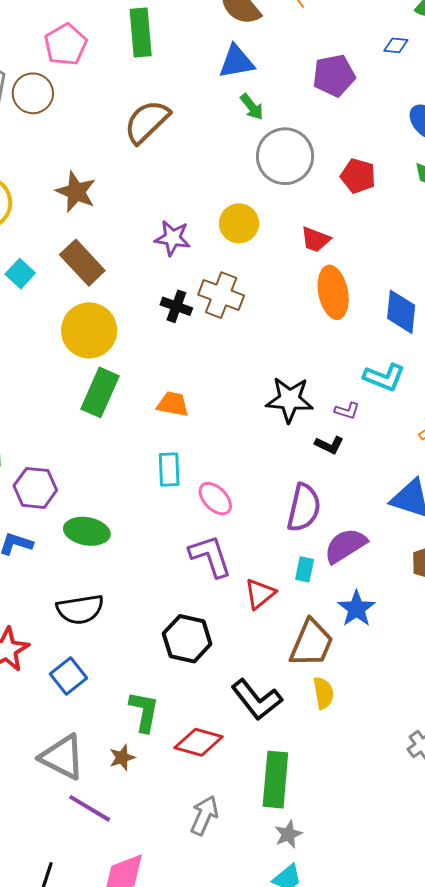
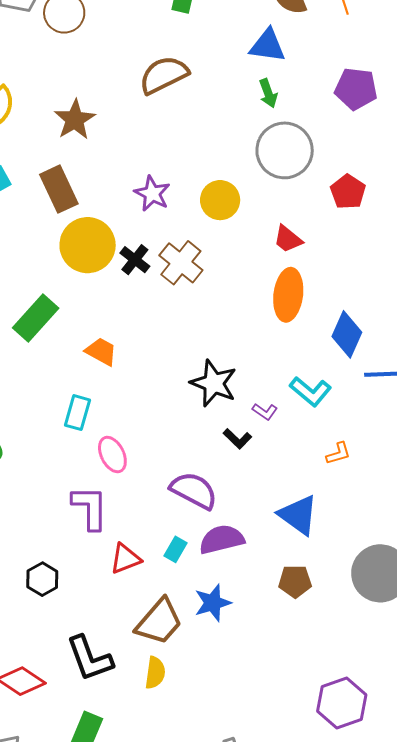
yellow circle: (89, 330) -> (88, 245), moved
purple semicircle: (304, 508) -> (194, 491), turned -93
black hexagon: (187, 639) -> (42, 579), size x0.7

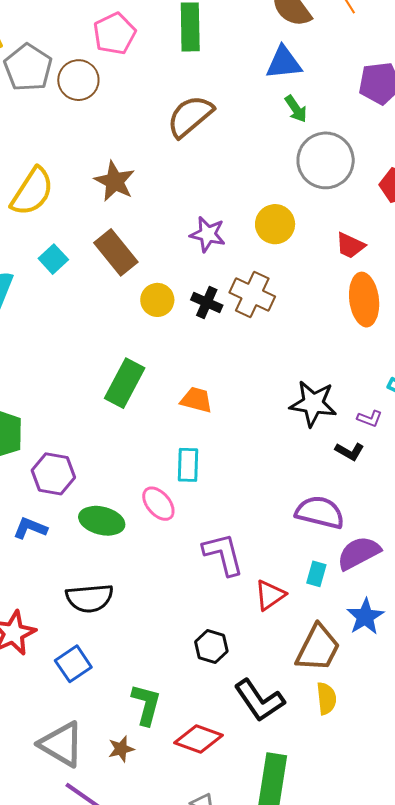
yellow circle: (88, 245) -> (157, 300), size x0.6
pink ellipse: (112, 454) -> (158, 504), moved
black hexagon: (42, 579) -> (211, 646), moved

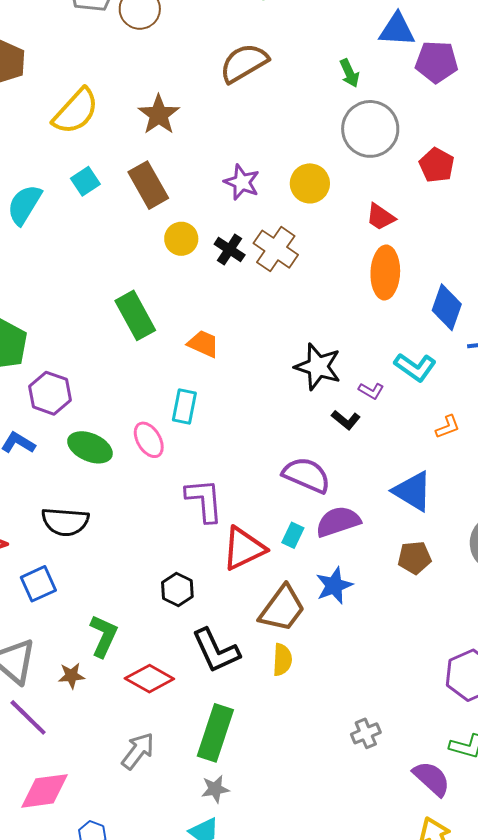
blue triangle: (284, 63) -> (397, 30), moved
green rectangle: (125, 383) -> (135, 315), turned -66
red triangle: (270, 595) -> (244, 548), size x1.4

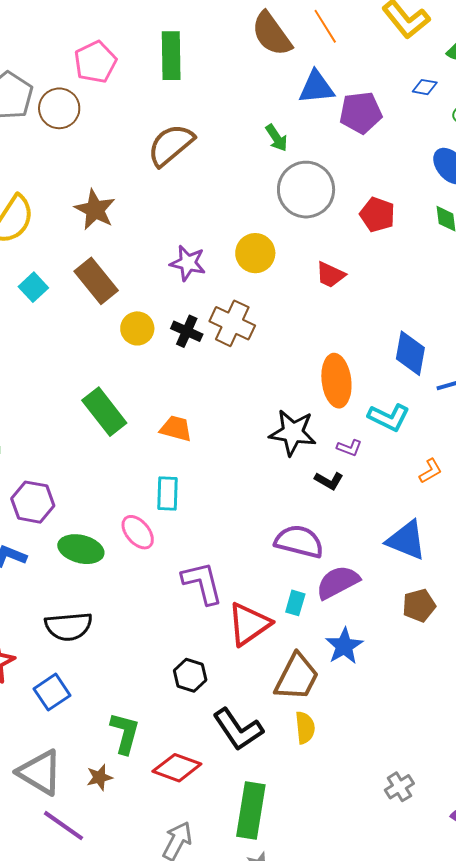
orange ellipse: (385, 273) -> (336, 381), moved

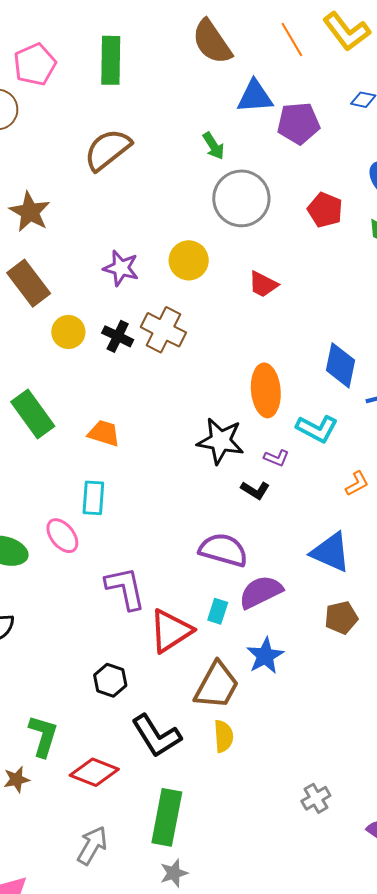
orange line: (325, 26) -> (292, 39), moved
red pentagon: (377, 215) -> (325, 210), moved

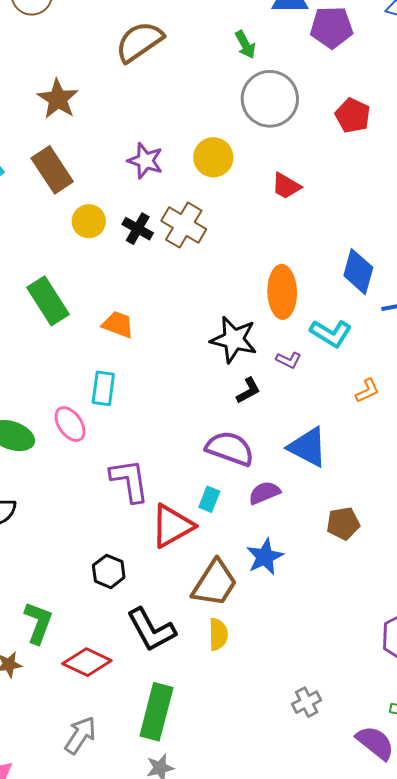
black L-shape: (255, 490) -> (248, 391), moved, turned -64
blue triangle: (331, 552) -> (308, 447), moved
purple semicircle: (261, 592) -> (264, 493), size x0.7
cyan rectangle: (218, 611) -> (209, 499), moved

